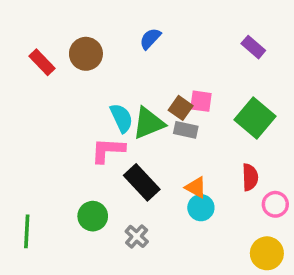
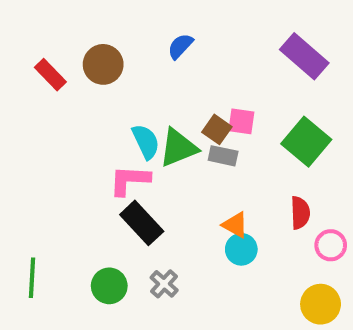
purple rectangle: (253, 47) -> (304, 56), size x1.6
black rectangle: (142, 182) -> (142, 223), moved
green circle: (93, 216) -> (109, 286), moved

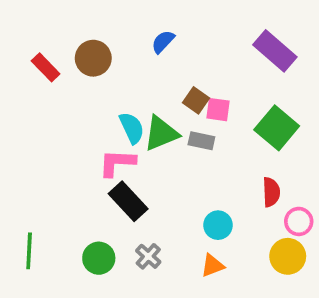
brown square: (217, 129) -> (196, 100), moved
orange triangle: (235, 225) -> (212, 265), moved, turned -50
yellow circle: (321, 304) -> (288, 256), moved

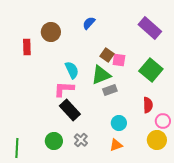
red rectangle: (46, 67) -> (27, 47), moved, turned 42
green triangle: (161, 133) -> (101, 75), moved
gray rectangle: (201, 141) -> (110, 90), moved, turned -32
green line: (29, 251) -> (17, 148), moved

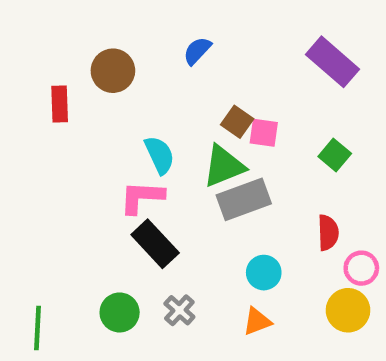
green square: (151, 70) -> (335, 155), size x0.6
gray rectangle: (110, 90) -> (244, 199), size x1.6

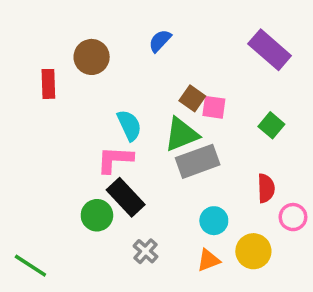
yellow circle: (348, 310) -> (253, 251), moved
green circle: (120, 312) -> (97, 215), moved
green line: (38, 328) -> (30, 266), turned -60

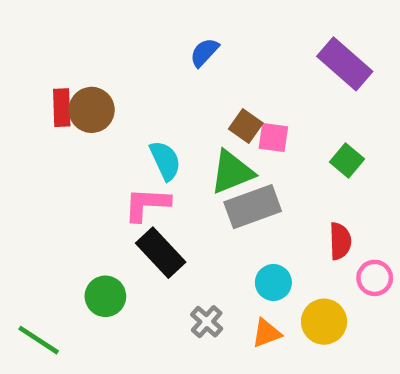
brown circle: (92, 57) -> (92, 110), moved
green circle: (97, 215) -> (105, 296), moved
gray cross: (146, 251) -> (207, 322), moved

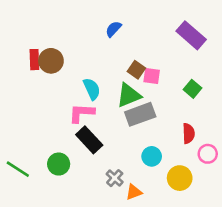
orange triangle: (266, 333) -> (134, 192), moved
green line: (39, 340) -> (18, 169), moved

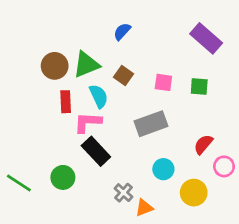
red rectangle: (34, 60) -> (66, 102), moved
brown square: (136, 70) -> (123, 76), moved
green square: (192, 89) -> (199, 87), moved, turned -36
green triangle: (129, 95) -> (86, 64), moved
red semicircle: (189, 133) -> (203, 144), turned -138

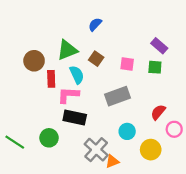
purple rectangle: (206, 38) -> (159, 46), moved, size x0.7
brown circle: (55, 66) -> (34, 61), moved
black rectangle: (96, 151) -> (75, 117), turned -35
gray cross: (123, 193) -> (96, 150), size x1.6

